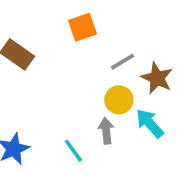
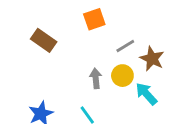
gray arrow: (106, 131) -> (96, 78), moved

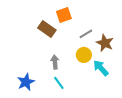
brown rectangle: (44, 40) -> (47, 29), moved
gray arrow: (96, 78) -> (55, 62), moved

